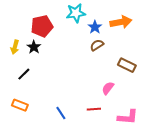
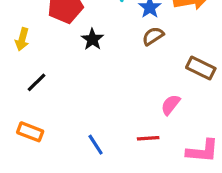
black star: (34, 47) -> (92, 39), moved

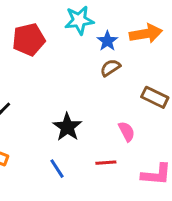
black star: (92, 39) -> (67, 127), moved, size x1.4
pink semicircle: (171, 105) -> (127, 131), turned 114

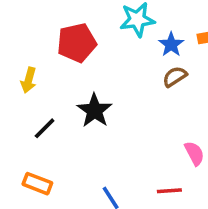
black star: (67, 127) -> (95, 110), moved

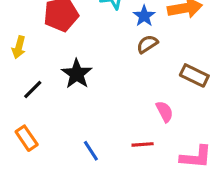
orange rectangle: (37, 184) -> (27, 138), turned 35

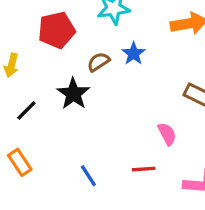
blue star: (144, 16) -> (134, 54), moved
brown semicircle: (147, 44) -> (98, 62), moved

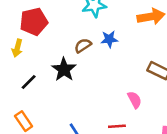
red pentagon: (57, 30) -> (34, 22), moved
blue star: (134, 54) -> (109, 39), turned 30

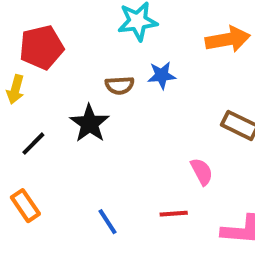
brown semicircle: (83, 46) -> (120, 85), turned -150

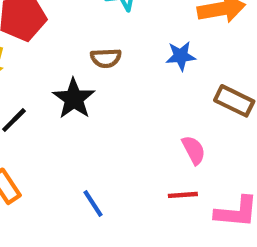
blue star: (162, 75) -> (181, 56), moved
red line: (174, 214) -> (183, 195), moved

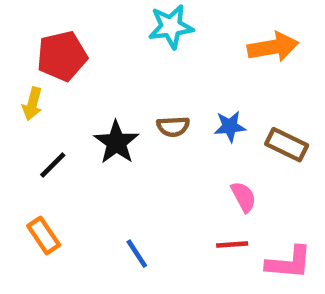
blue star: (181, 56) -> (230, 126), moved
brown semicircle: (106, 58) -> (173, 126), moved

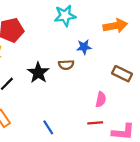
blue star: (230, 126) -> (84, 47), moved
pink semicircle: (244, 197) -> (101, 99), turned 40

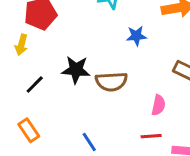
brown semicircle: (66, 65) -> (111, 82), moved, size x1.5
black star: (38, 73) -> (76, 70), turned -30

